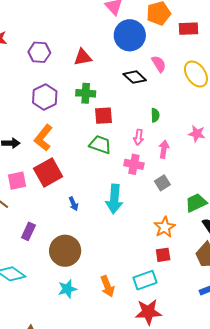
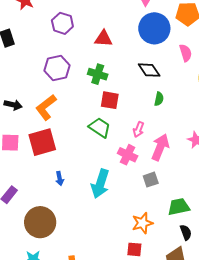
pink semicircle: (159, 64) -> (186, 53), moved
green semicircle: (155, 115) -> (159, 99), moved
pink arrow: (164, 149) -> (160, 147), size x1.5

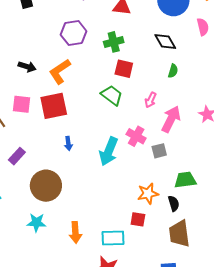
green cross: (98, 74) -> (114, 42), turned -36
pink cross: (128, 155) -> (136, 136), moved
black semicircle: (186, 232) -> (174, 203), moved

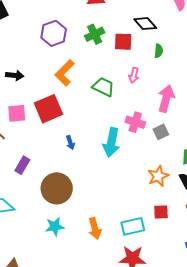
red square: (124, 69) -> (123, 42), moved
orange L-shape: (60, 71) -> (65, 73), moved
pink arrow: (151, 100) -> (134, 75), moved
red square: (138, 219) -> (161, 212), moved

